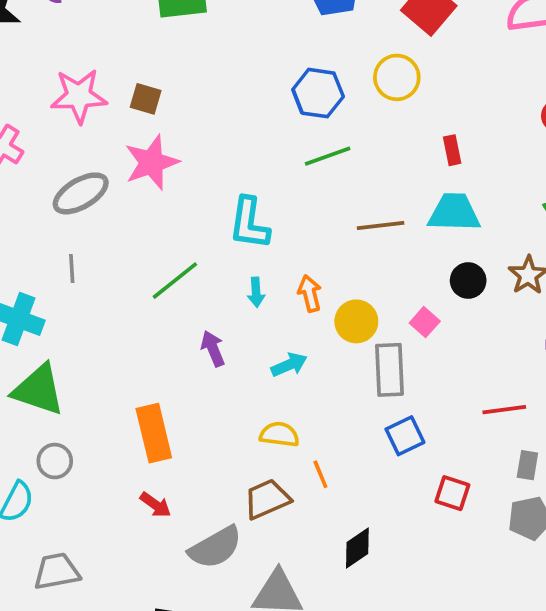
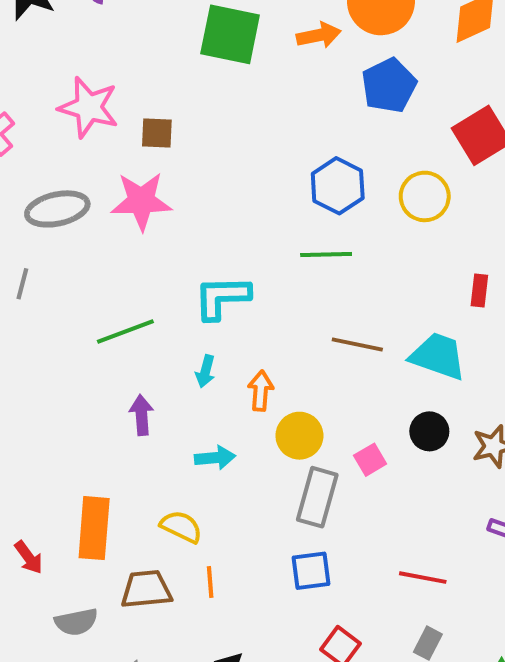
brown square: (146, 99) -> (157, 133), turned -32
red rectangle: (452, 150) -> (479, 290), moved
cyan L-shape: (249, 223) -> (222, 297), turned 62
orange rectangle: (154, 433) -> (94, 528), moved
gray semicircle: (215, 547) -> (76, 622), size x0.7

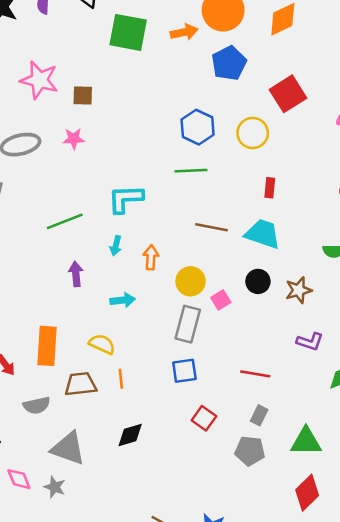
pink star: (141, 201) -> (74, 139), size x0.6
red rectangle: (479, 290) -> (270, 188), moved
yellow circle: (299, 436) -> (191, 281), moved

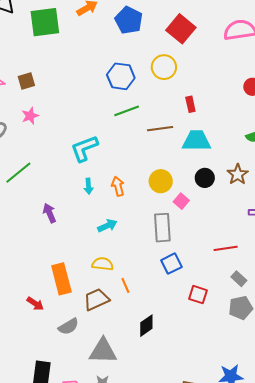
green line: (65, 221) -> (18, 173), moved
brown line: (212, 227) -> (160, 129), moved
purple arrow: (76, 274) -> (49, 213), moved
yellow circle: (191, 281) -> (161, 181), moved
gray rectangle: (259, 415) -> (239, 279), turned -56

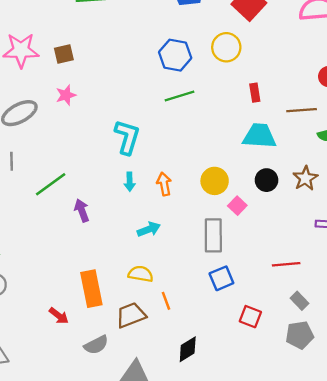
brown line: (160, 129) -> (302, 110), moved
cyan L-shape: (84, 148) -> (127, 137), turned 124
green line: (18, 173) -> (51, 184), moved

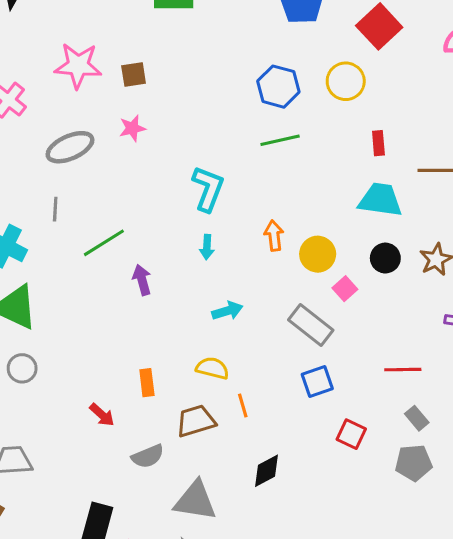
orange arrow: (164, 184) -> (274, 236), moved
gray rectangle: (213, 235) -> (311, 325), turned -56
orange rectangle: (91, 289) -> (147, 383), size x0.6

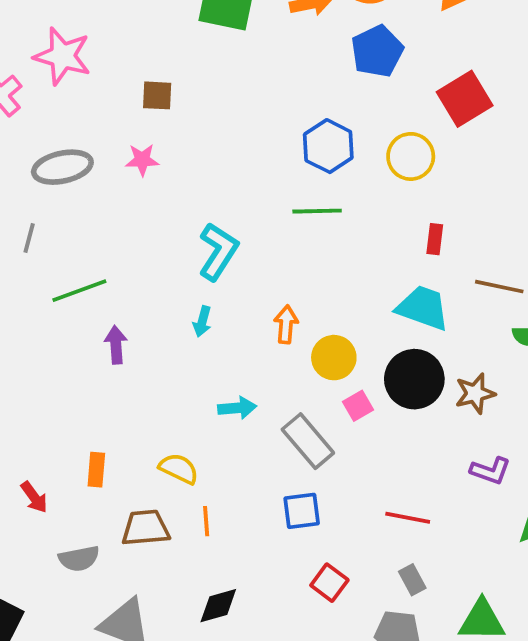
pink star: (78, 66) -> (62, 56), moved
black circle: (385, 258) -> (414, 379), size x1.6
cyan arrow: (227, 311) -> (237, 408), moved

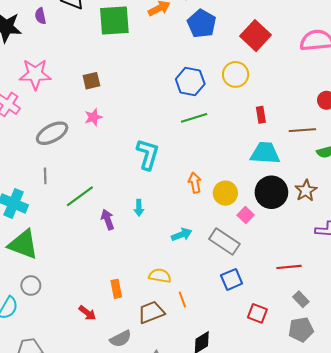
cyan arrow: (202, 321) -> (139, 208), moved

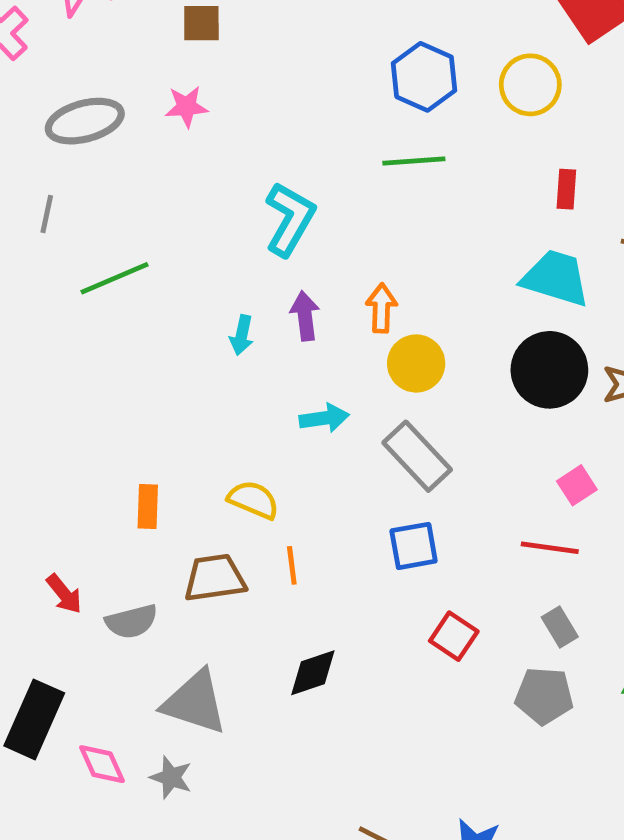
yellow circle: (225, 193) -> (416, 363), moved
pink square: (246, 215) -> (577, 485), moved
purple arrow: (108, 219) -> (305, 316), moved
red arrow: (87, 313) -> (64, 594), moved

